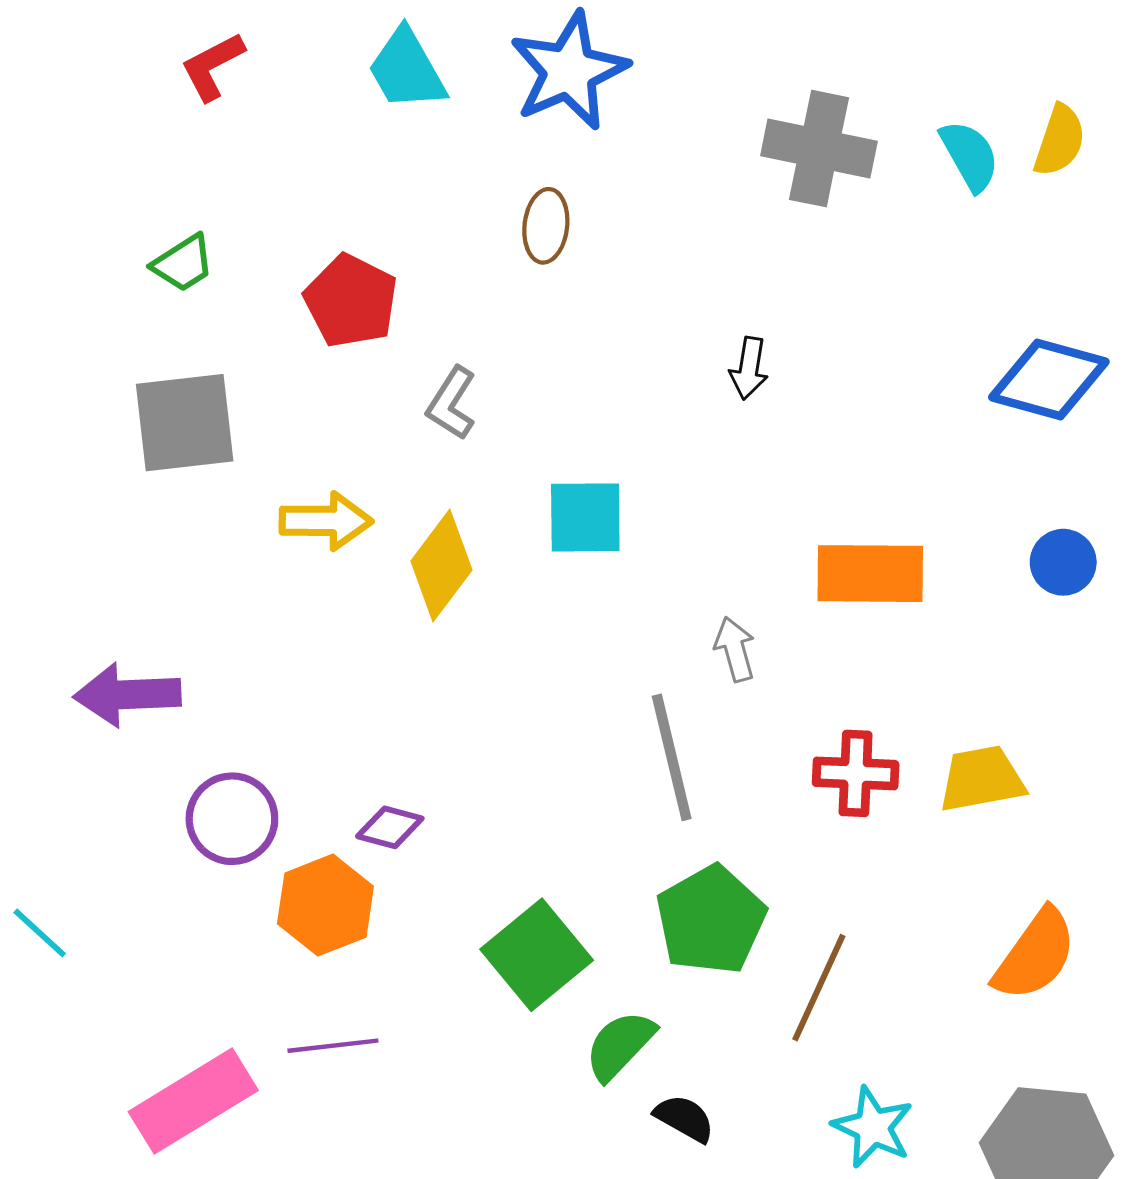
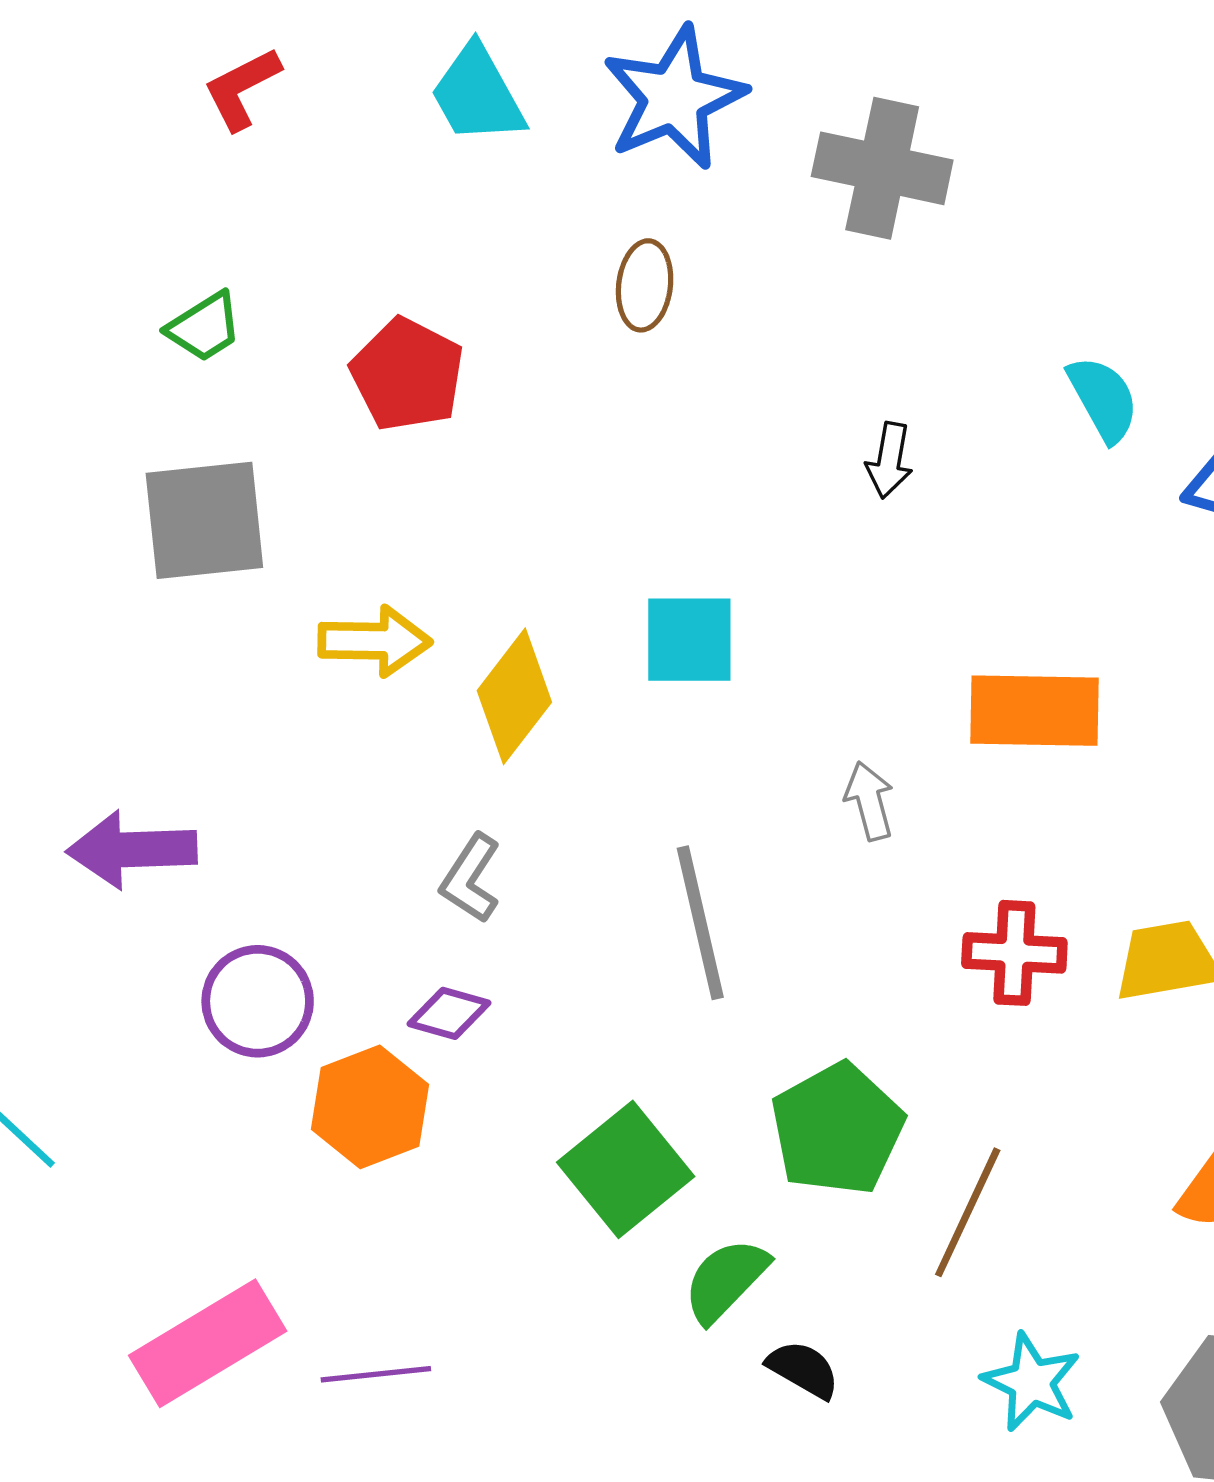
gray cross: (819, 149) -> (882, 168), moved
cyan semicircle: (970, 156) -> (1103, 399), moved
gray L-shape: (452, 403) -> (471, 878), moved
gray line: (672, 757) -> (700, 923), moved
purple line: (333, 1046) -> (376, 1374), moved

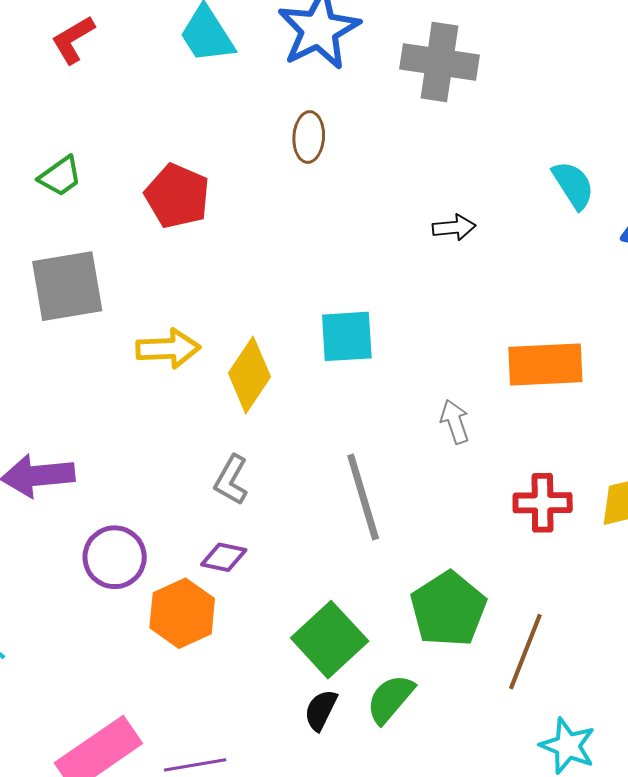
black arrow: (889, 460) -> (454, 228), turned -102
black semicircle: (803, 1369) -> (321, 710), moved, turned -90

